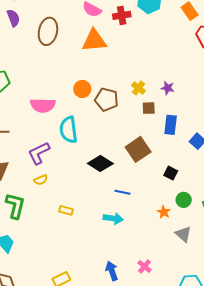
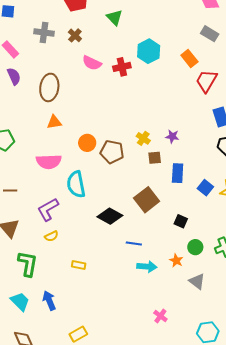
orange triangle: (94, 40) -> (54, 122), moved, size x0.6
cyan arrow: (113, 218) -> (147, 267), moved
blue arrow: (112, 271) -> (49, 301), moved

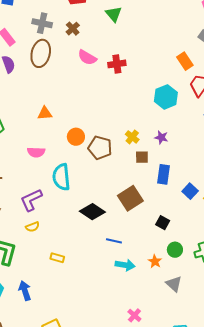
cyan hexagon: (149, 51) -> (166, 97), moved
brown ellipse: (49, 87) -> (41, 53), moved
pink semicircle: (49, 162) -> (36, 152), size x0.7

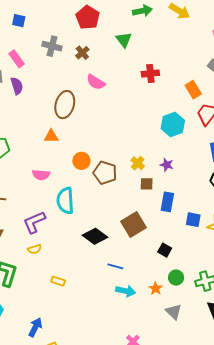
brown ellipse: (41, 53) -> (65, 105), moved
red cross: (117, 64) -> (150, 74), moved
blue square: (190, 191) -> (193, 220), turned -35
blue arrow: (25, 291) -> (35, 327), moved, turned 42

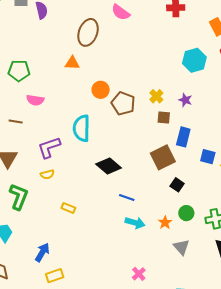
pink semicircle: (41, 175) -> (35, 100), moved
brown square: (133, 224) -> (163, 157), moved

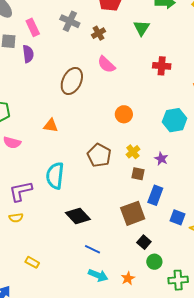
orange triangle: (72, 63) -> (51, 126), moved
orange circle: (101, 90) -> (124, 114), moved
yellow rectangle: (68, 208) -> (32, 262), moved
green circle: (186, 213) -> (154, 262), moved

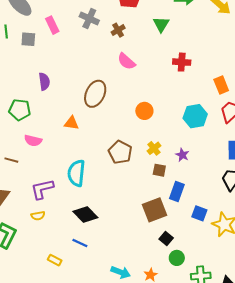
purple semicircle: (28, 54) -> (44, 81), moved
brown ellipse: (72, 81) -> (95, 94), moved
black diamond: (78, 216) -> (85, 214), moved
blue line: (92, 249) -> (80, 243), moved

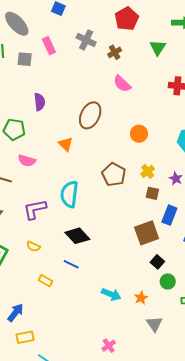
orange triangle: (71, 123) -> (66, 144), turned 35
yellow semicircle: (38, 216) -> (33, 246), moved, turned 32

